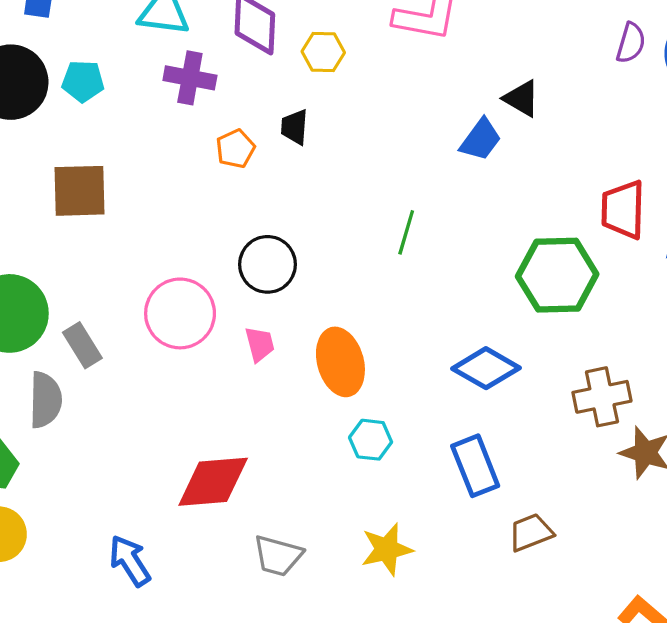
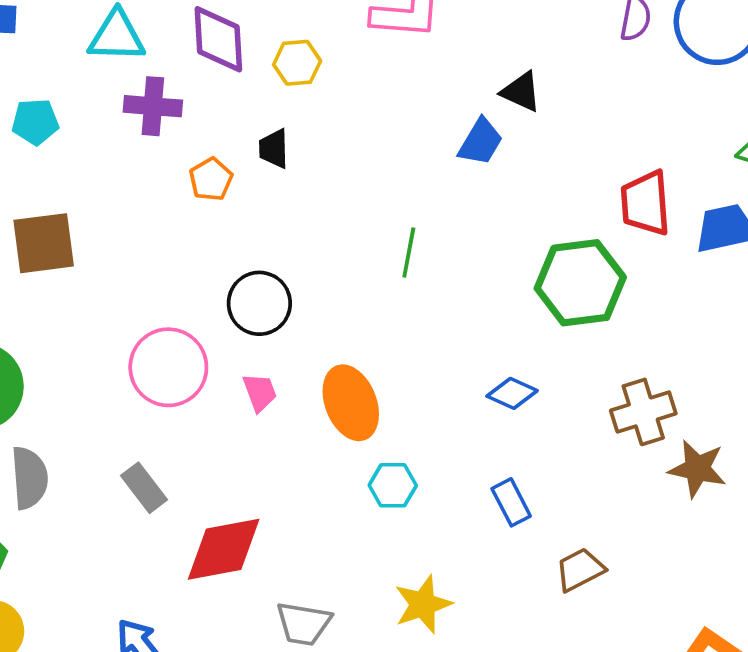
gray rectangle: (82, 345) -> (144, 488), moved
blue diamond: (486, 368) -> (512, 393), size x0.7
blue rectangle: (475, 466) -> (511, 502), size x0.7

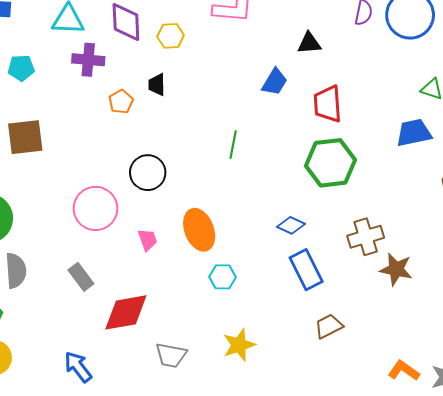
black triangle: (521, 92) -> (309, 43), moved, turned -30
red trapezoid: (645, 203) -> (328, 104), moved
pink trapezoid: (260, 392) -> (148, 240), moved
blue rectangle: (511, 502) -> (306, 270), moved, size x1.5

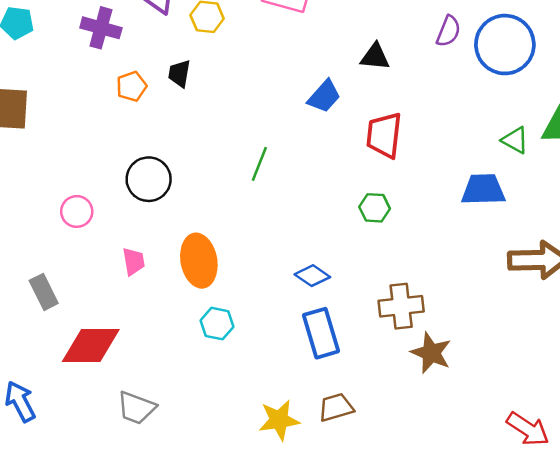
green hexagon: (330, 163) -> (375, 208), size x0.5
pink circle: (95, 208) -> (77, 211), size x0.6
yellow star: (239, 345) -> (279, 420), moved

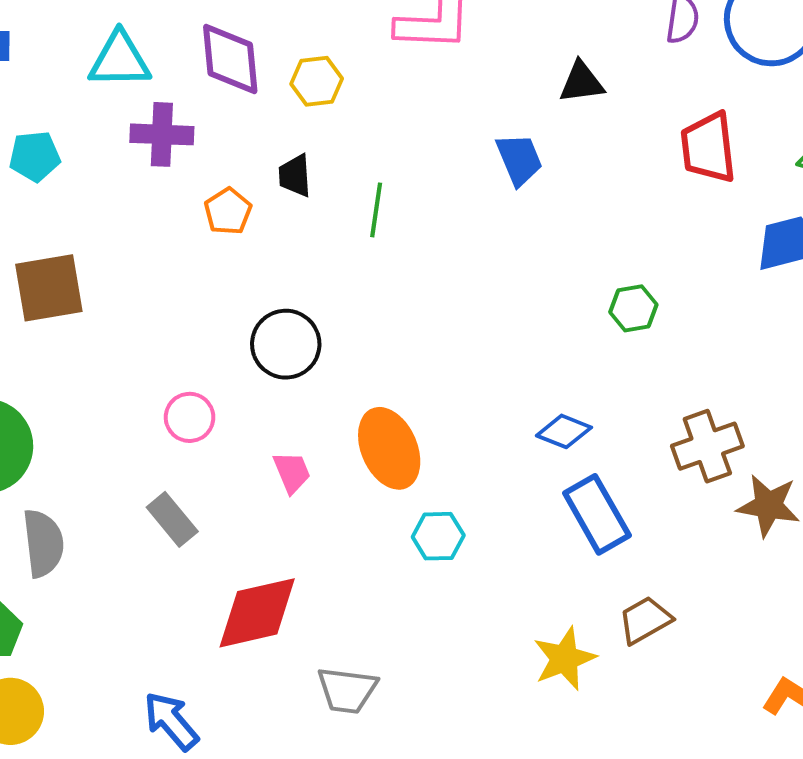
blue trapezoid: (324, 96) -> (519, 159), turned -51
red trapezoid: (384, 135) -> (708, 148), moved
green line: (259, 164) -> (376, 210), moved
gray rectangle: (44, 292) -> (172, 519), moved

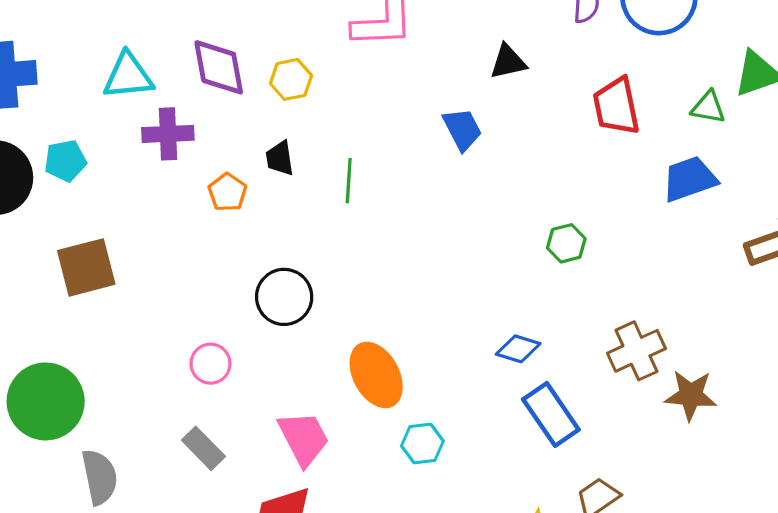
pink trapezoid: (292, 472) -> (304, 438), moved, size x1.6

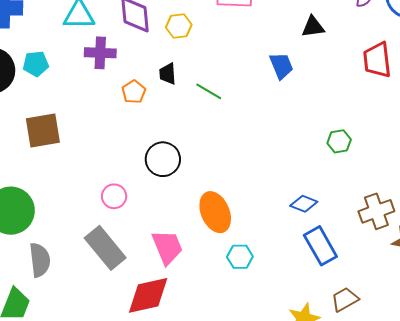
green line: (349, 181) -> (209, 91), turned -68
gray rectangle: (203, 448) -> (105, 248), size x1.6

